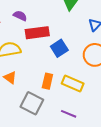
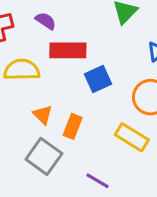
orange triangle: (10, 78) -> (43, 115), moved
yellow rectangle: (73, 83) -> (132, 137), moved

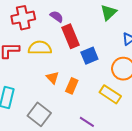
red rectangle: (68, 50) -> (70, 36), turned 65
gray square: (44, 156) -> (39, 114), moved

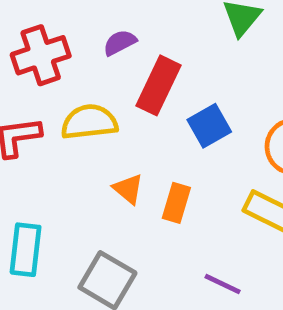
purple semicircle: (57, 17) -> (120, 43), turned -56
red rectangle: (70, 36) -> (158, 85), turned 55

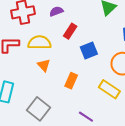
red rectangle: (158, 85) -> (70, 31), size x0.7
orange triangle: (128, 189) -> (44, 65), moved

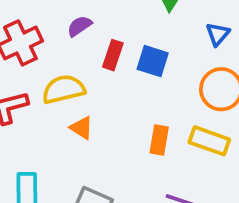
blue square: (89, 51) -> (153, 61), moved, turned -36
orange rectangle: (71, 81) -> (159, 140), moved

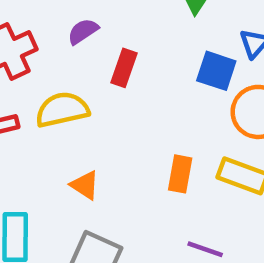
blue square: (153, 61) -> (216, 71), moved
orange triangle: (82, 128) -> (85, 185), moved

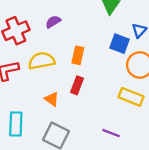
red rectangle: (124, 68) -> (77, 85), moved
orange rectangle: (180, 174) -> (78, 55), moved

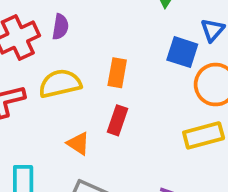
purple semicircle: (53, 22) -> (60, 27), moved, turned 133
yellow rectangle: (131, 97) -> (204, 135), turned -35

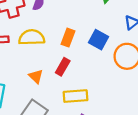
blue square: (182, 52) -> (99, 40), moved
yellow rectangle: (204, 135) -> (75, 96), moved

